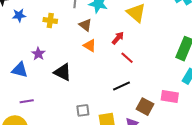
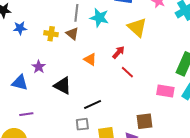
brown triangle: (85, 25) -> (72, 34), moved
black line: (121, 86) -> (93, 104), moved
pink rectangle: (170, 97) -> (165, 91), moved
brown square: (145, 107) -> (145, 121), turned -36

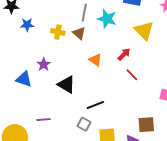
purple line: (26, 114) -> (43, 120), moved
gray square: (82, 124) -> (84, 124), turned 32

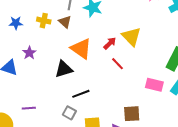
blue star: (27, 25) -> (16, 23), moved
yellow triangle: (144, 30) -> (131, 36), moved
orange triangle: (95, 60) -> (81, 49), size x1.6
black triangle: (66, 84) -> (64, 69), moved, turned -48

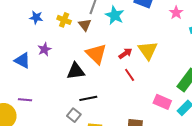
purple line: (29, 108) -> (25, 100), moved

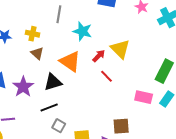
cyan star: (115, 15) -> (82, 31), moved
brown triangle: (85, 25) -> (37, 53), moved
purple star: (44, 49) -> (23, 87), moved, size x1.5
black line: (88, 98) -> (49, 108), moved

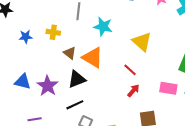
brown triangle: (37, 53) -> (70, 53), moved
red arrow: (99, 56) -> (133, 91), moved

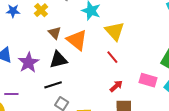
yellow cross: (53, 32) -> (41, 10), turned 32
yellow triangle: (142, 42) -> (115, 31), moved
red arrow: (133, 91) -> (116, 86), moved

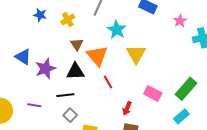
red line: (112, 57) -> (108, 82), moved
pink rectangle: (148, 80) -> (153, 93), moved
red arrow: (116, 86) -> (127, 108), turned 144
purple line: (11, 94) -> (34, 105), moved

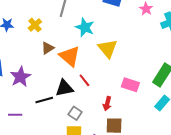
brown triangle: (77, 44) -> (48, 48), turned 40
black triangle: (75, 71) -> (64, 88), moved
gray square: (70, 115) -> (75, 113), moved

